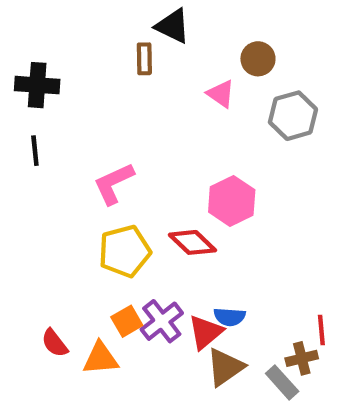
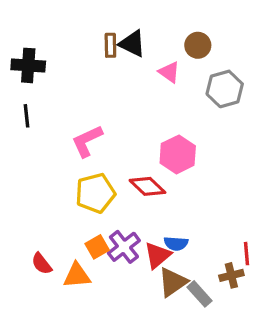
black triangle: (173, 26) -> (132, 44), moved
gray rectangle: (282, 382) -> (200, 294), moved

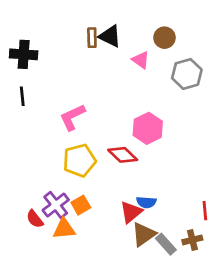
purple cross: (124, 247) -> (56, 205), moved
brown cross: (231, 275) -> (192, 240), moved

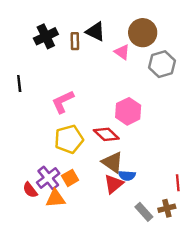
brown rectangle: (92, 38) -> (75, 41), moved
brown circle: (164, 38) -> (143, 33), size x1.5
black cross: (24, 54) -> (46, 36), moved, turned -30
brown triangle: (144, 234) -> (112, 162), moved, turned -50

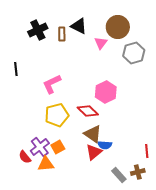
pink triangle: (122, 52) -> (101, 43), turned 32

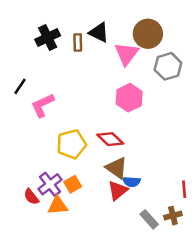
pink triangle: (101, 43) -> (127, 54), size x1.5
black line: (16, 69) -> (20, 86), turned 40
pink L-shape: (52, 84) -> (43, 105), moved
pink hexagon: (106, 92) -> (129, 98), moved

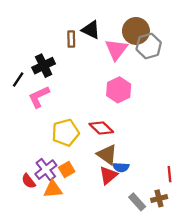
black cross: (48, 38) -> (44, 66), moved
gray hexagon: (168, 66) -> (149, 46), moved

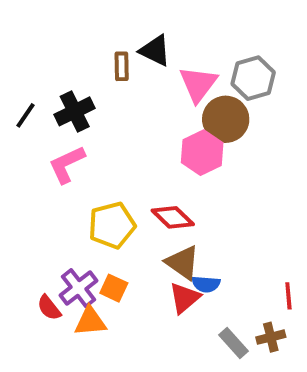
brown circle: (136, 31) -> (226, 119), moved
black line: (18, 79) -> (26, 115), moved
orange square: (67, 170) -> (114, 288), turned -35

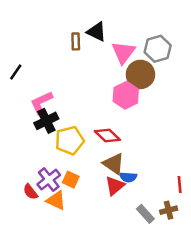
black cross: (75, 111) -> (46, 121), moved
orange triangle: (90, 321) -> (56, 200), turned 30

